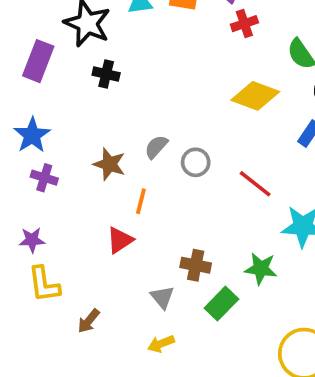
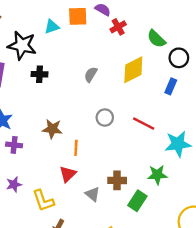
yellow diamond: (255, 96) -> (133, 70), turned -36
gray semicircle: (156, 147) -> (91, 75), moved
yellow L-shape: (44, 284) -> (43, 201), moved
gray triangle: (162, 297) -> (93, 194), moved

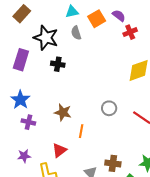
orange square: (78, 16) -> (97, 19), turned -36
cyan triangle: (52, 27) -> (72, 12), moved
gray semicircle: (91, 75) -> (76, 33), moved, turned -56
red triangle: (68, 174) -> (59, 150), moved

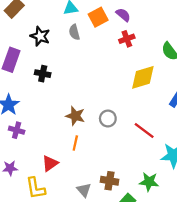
red cross: (130, 32) -> (127, 39), moved
black star: (46, 38) -> (40, 36), size x0.7
black cross: (58, 64) -> (43, 74), moved
brown star: (63, 112) -> (75, 116), moved

